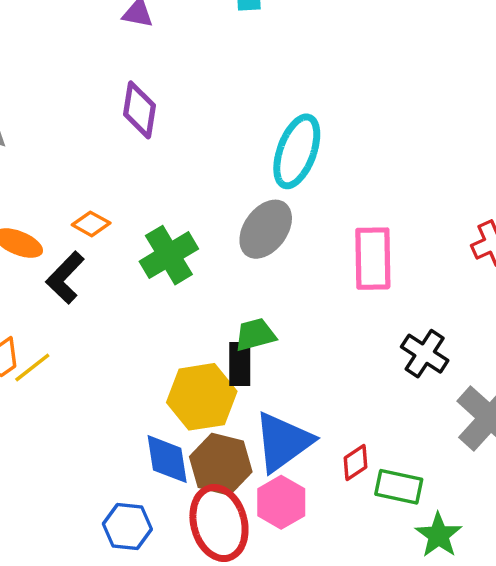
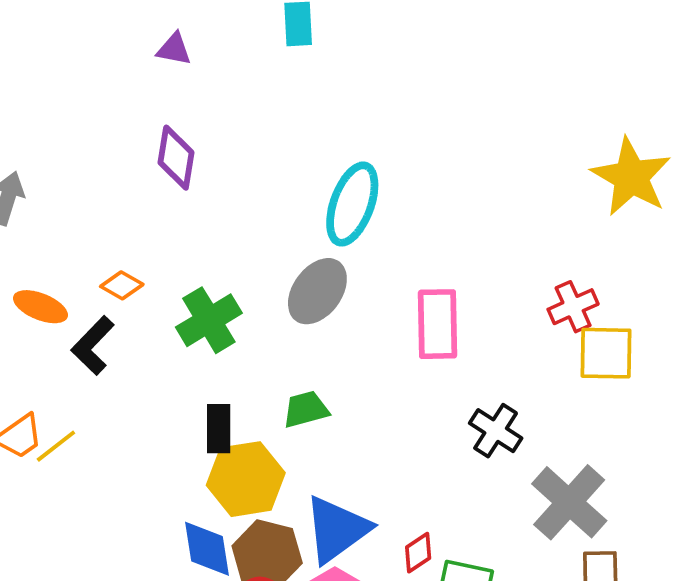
black rectangle: (240, 364) -> (219, 429), moved

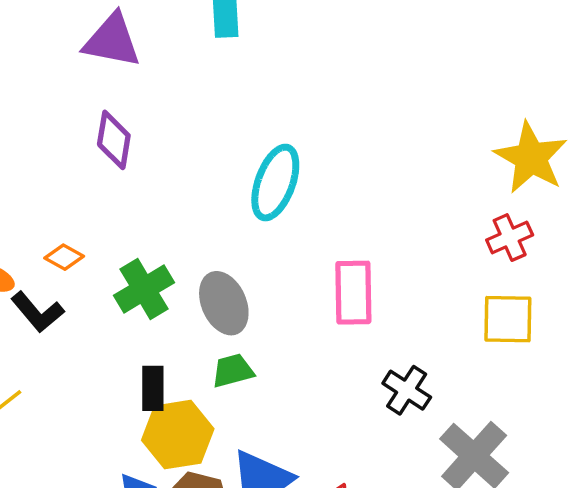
purple triangle: (174, 49) -> (112, 41), size x1.8
gray ellipse: (317, 291) -> (224, 303), moved, turned -60
red cross: (573, 307) -> (510, 238), moved
black L-shape: (93, 345) -> (37, 312), turned -84

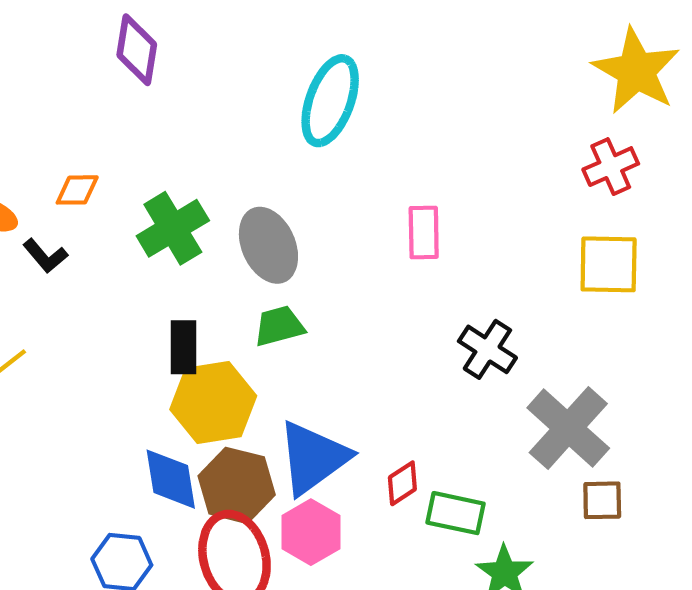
orange diamond: (64, 257) -> (77, 190), turned -30
pink rectangle: (353, 293) -> (424, 232), size x0.7
black L-shape: (37, 312) -> (45, 256), size x0.7

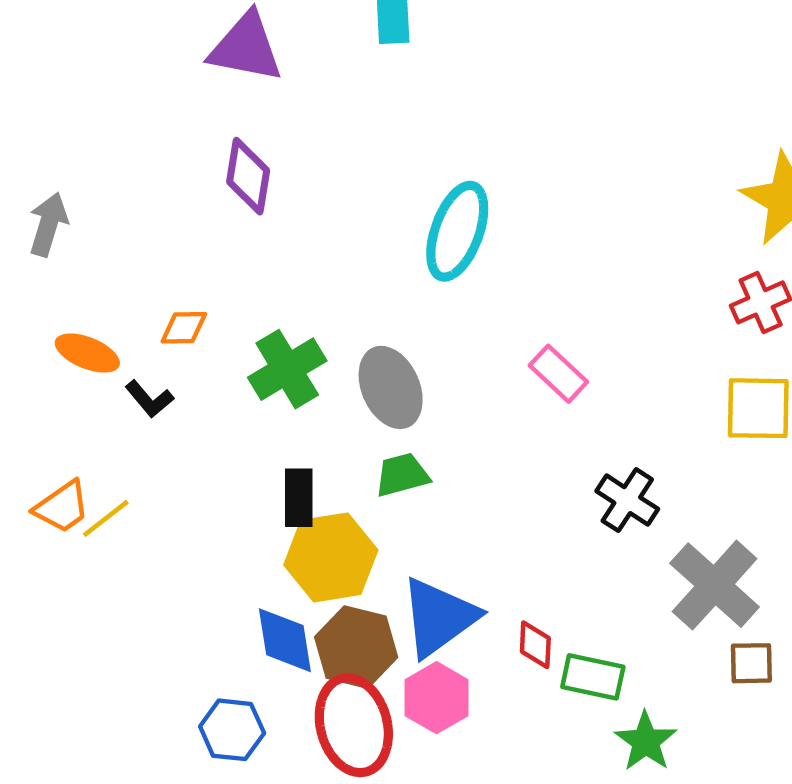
pink rectangle: (424, 232) -> (558, 374), turned -46
red diamond: (402, 483) -> (535, 645), turned -54

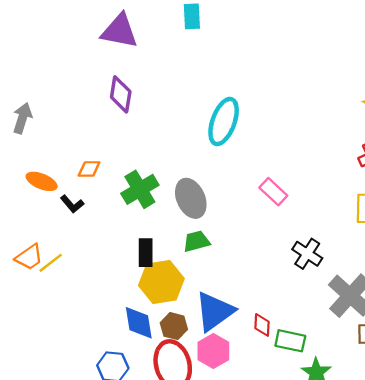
brown hexagon: (356, 647) -> (174, 326), size x0.7

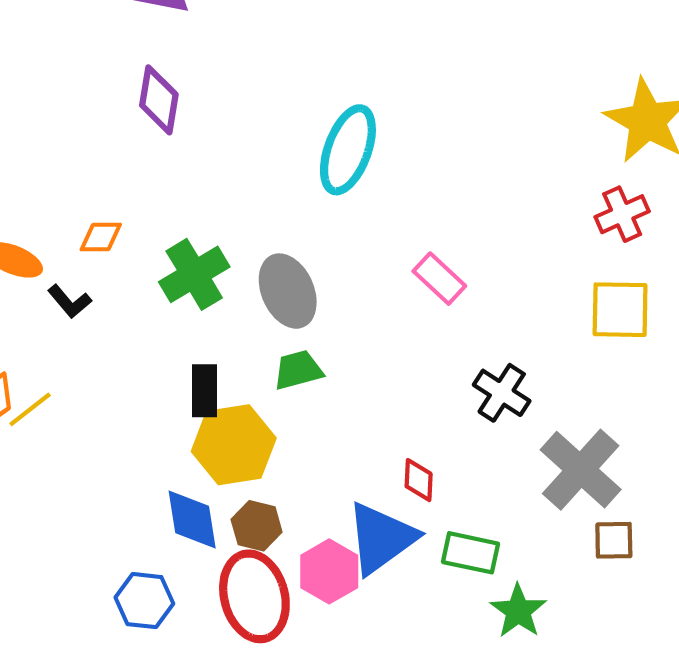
blue triangle: (215, 311) -> (381, 538), moved
red diamond: (262, 325) -> (419, 480), moved

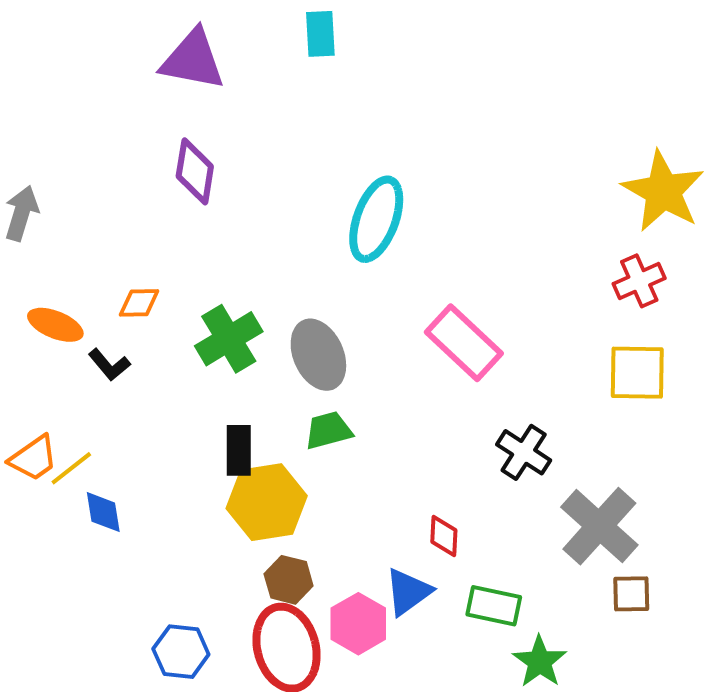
pink rectangle: (439, 279) -> (464, 343), size x1.5
blue diamond: (192, 520) -> (103, 512), moved, size x0.7
blue triangle: (381, 538) -> (408, 592), size x0.7

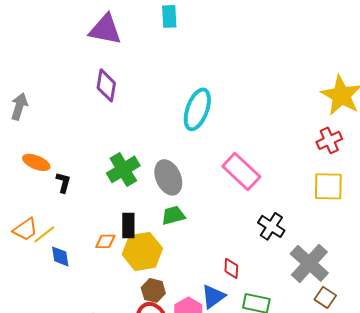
orange diamond: (139, 303) -> (105, 241), moved
black L-shape: (109, 365) -> (63, 182), turned -125
brown square: (631, 594) -> (325, 297), turned 35

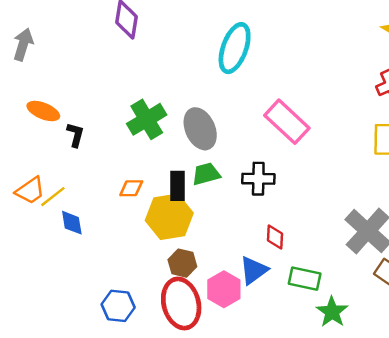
black rectangle: (128, 225) -> (178, 186), moved
black cross: (271, 226) -> (258, 179), moved, turned -32
orange diamond: (105, 241) -> (131, 188), moved

